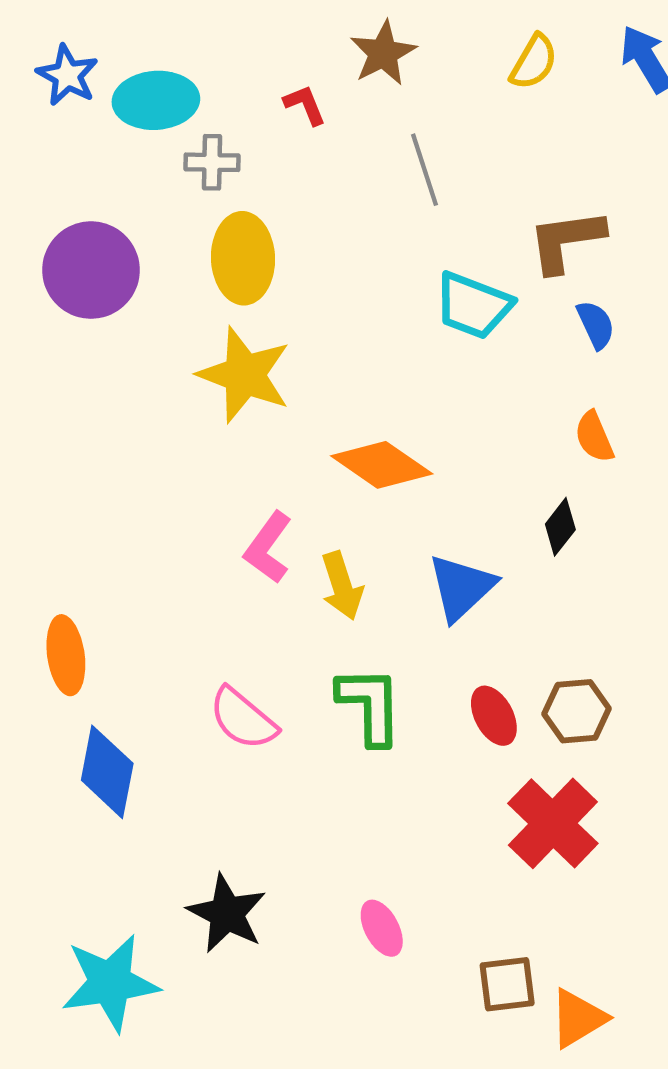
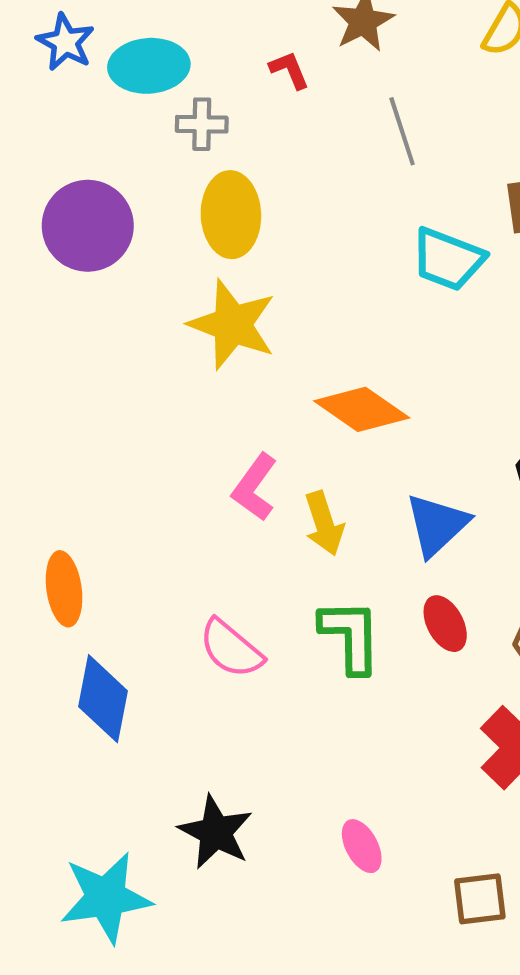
red ellipse: (494, 716) -> (445, 624), moved

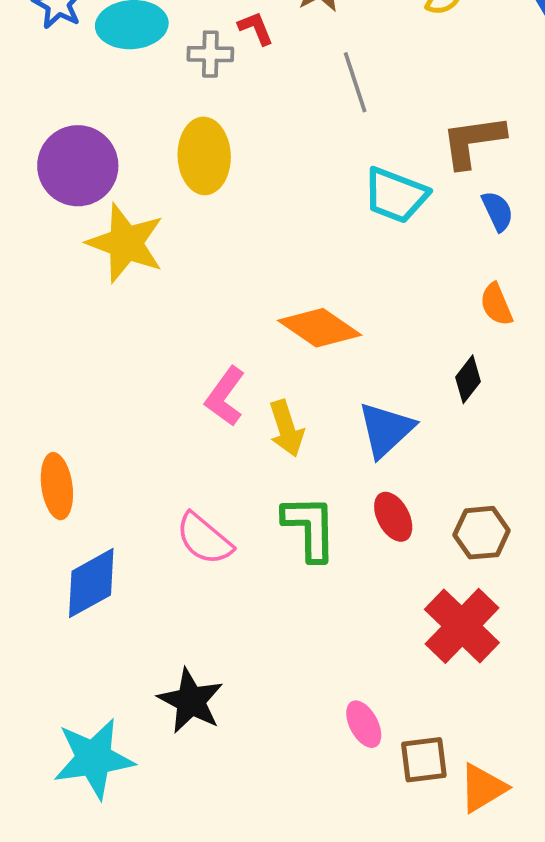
gray cross: (202, 124) -> (210, 54), moved
yellow star: (232, 325) -> (126, 243), moved
blue diamond: (103, 699) -> (91, 583), turned 50
pink ellipse: (362, 846) -> (364, 724), moved

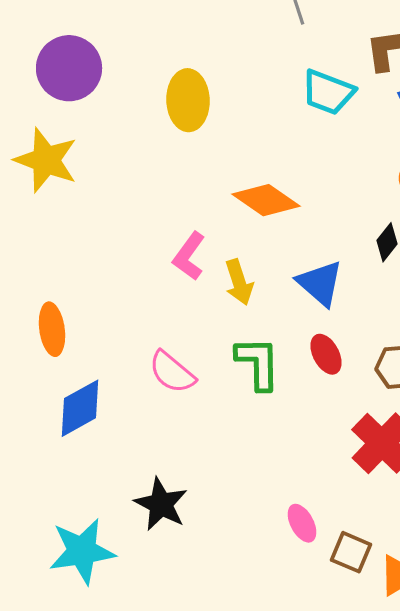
yellow ellipse: (204, 156) -> (188, 100), moved
yellow star: (126, 243) -> (46, 160), moved
blue triangle: (386, 430) -> (320, 283), turned -36
brown square: (424, 760) -> (351, 552), turned 30

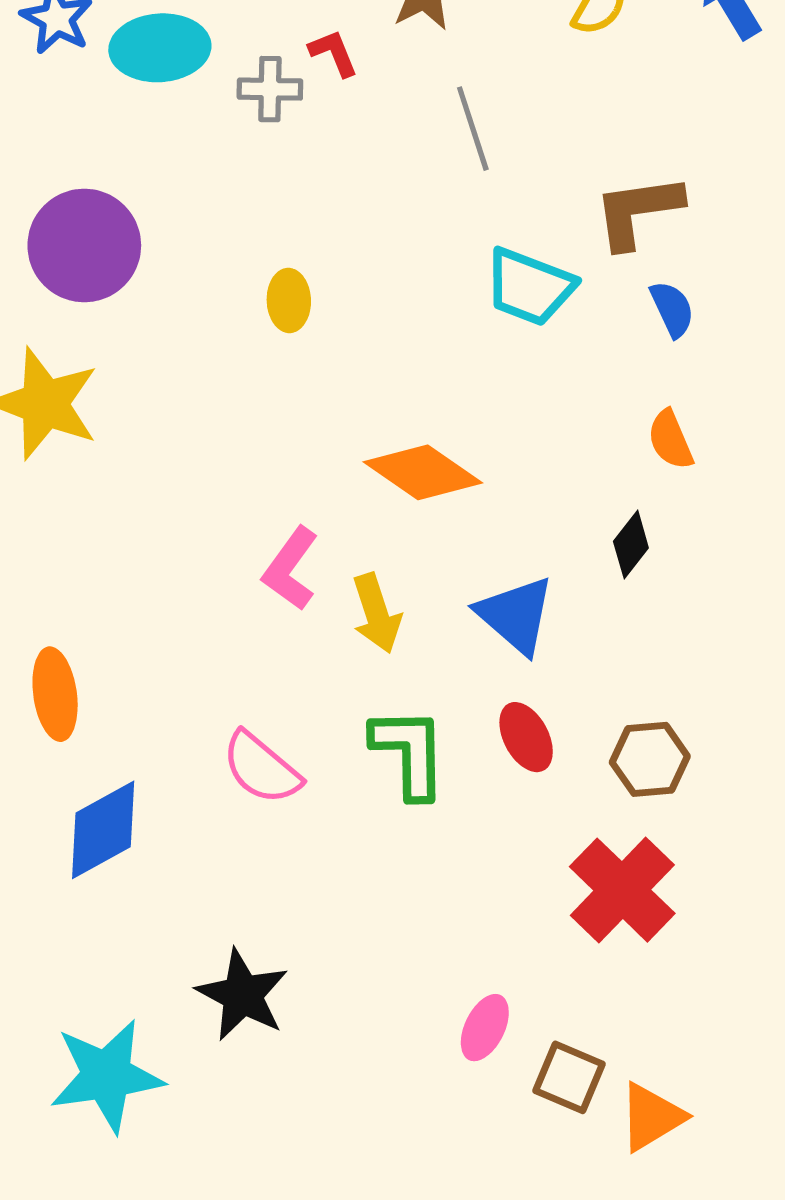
yellow ellipse: (188, 100) -> (289, 300), size x0.6
pink ellipse: (302, 523) -> (485, 1028), turned 54

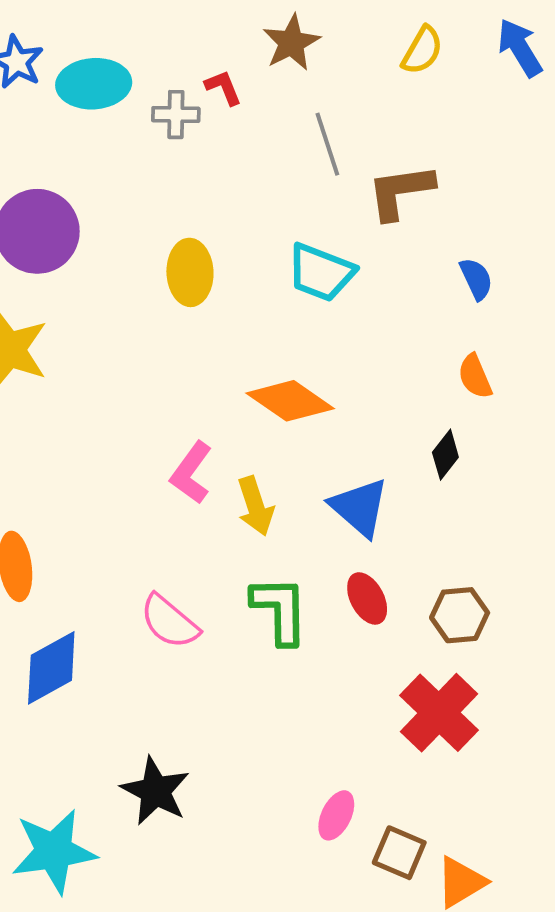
brown L-shape: (638, 211) -> (400, 192), moved
cyan trapezoid: (529, 287) -> (321, 272), moved
yellow ellipse: (289, 300) -> (190, 272), size x1.4

